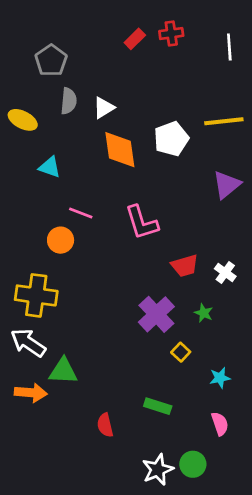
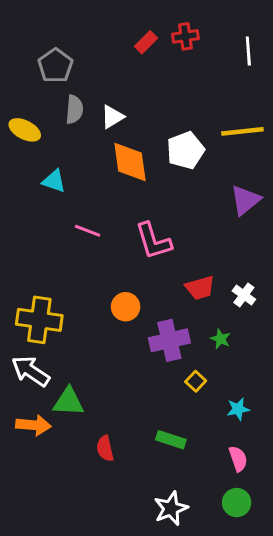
orange circle: (61, 240) -> (126, 307), moved
purple cross: (156, 314) -> (169, 340), turned 30
red semicircle: (105, 425) -> (105, 448), moved
green circle: (193, 464) -> (237, 503), moved

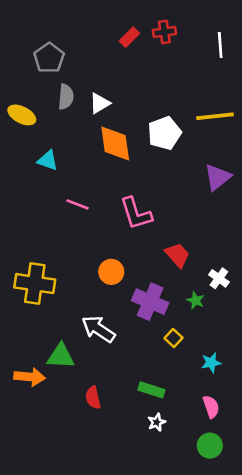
red trapezoid: (200, 288) -> (177, 255), turned -116
white cross: (244, 295) -> (219, 278), moved
purple cross: (169, 340) -> (150, 302), turned 36
white arrow: (31, 371) -> (98, 329), moved
white star: (171, 508) -> (157, 422), moved, size x0.6

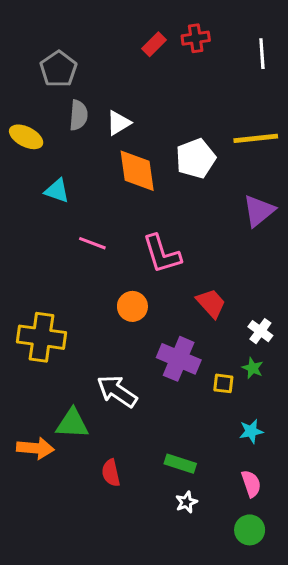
orange circle: (111, 272) -> (132, 306), moved
green star: (196, 300) -> (253, 368), moved
yellow square: (174, 338) -> (223, 383), moved, turned -36

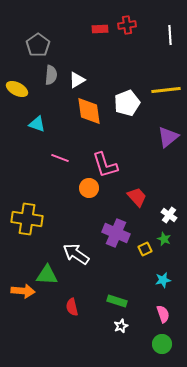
red rectangle: (154, 44) -> (100, 29), turned 42
orange circle: (132, 306) -> (89, 188), moved
yellow square: (223, 383) -> (145, 249), turned -32

